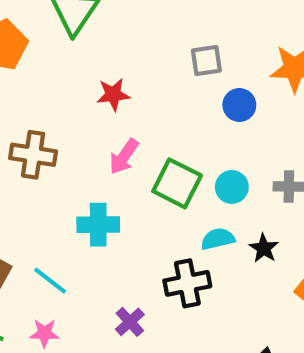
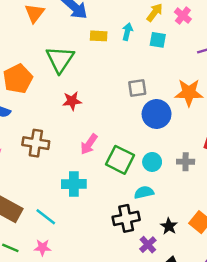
red star: (113, 94) -> (72, 101), moved
blue circle: (239, 105) -> (157, 114), size x1.5
black star: (264, 248) -> (169, 226), moved
purple cross: (130, 322) -> (148, 245), moved

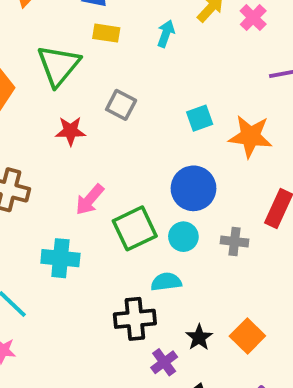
yellow rectangle: (99, 36) -> (106, 33), moved
cyan square: (158, 40) -> (200, 118), moved, turned -35
gray square: (137, 88) -> (121, 105), moved, turned 30
blue circle: (157, 114) -> (193, 188), moved
green square: (120, 160) -> (135, 228), turned 32

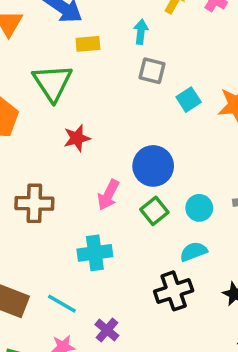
gray square: (121, 105) -> (152, 71), moved
blue circle: (193, 188) -> (153, 166), moved
green square: (135, 228) -> (154, 211), size x0.7
purple cross: (164, 362) -> (107, 330), moved

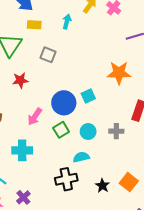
gray square: (152, 71) -> (48, 55), moved
cyan square: (189, 100) -> (88, 96), moved

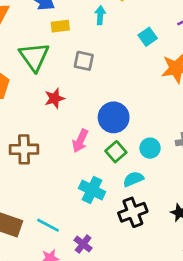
cyan square: (88, 96) -> (148, 37), moved
cyan cross: (22, 150) -> (92, 190), moved, turned 36
cyan semicircle: (81, 157) -> (133, 179), moved

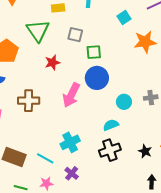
pink arrow: (80, 141) -> (71, 95), size x1.4
green square: (116, 152) -> (94, 52), moved, turned 35
cyan cross: (92, 190) -> (70, 142), moved, turned 36

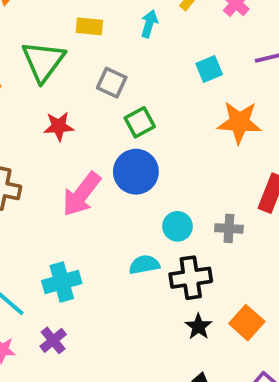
green square: (94, 52) -> (140, 122), turned -35
black cross: (110, 150) -> (191, 278), moved

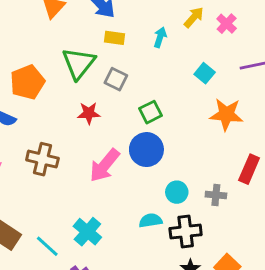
cyan square: (209, 69) -> (205, 73), turned -30
gray square: (112, 83) -> (116, 79), moved
cyan cross: (62, 282) -> (87, 232), turned -36

